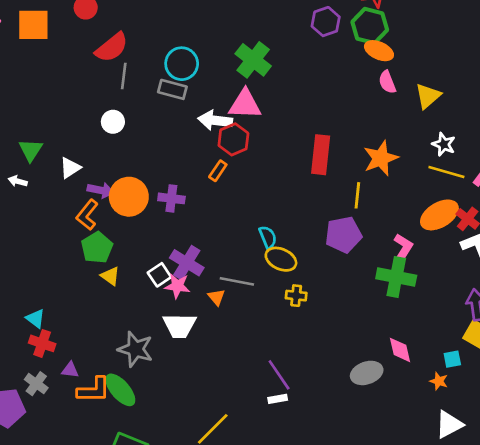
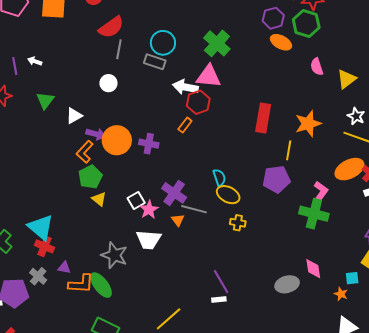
orange ellipse: (379, 51) -> (281, 42), moved
white arrow: (18, 181) -> (35, 61), moved
purple cross: (187, 263) -> (174, 193), moved
pink star: (177, 286) -> (149, 210), turned 30
cyan triangle: (35, 319) -> (41, 227), size x1.8

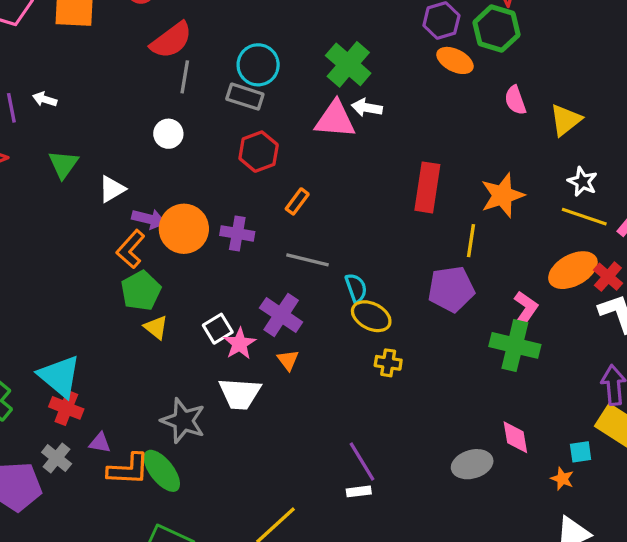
white arrow: (185, 87) -> (367, 108), moved, size x0.7
red hexagon: (198, 102) -> (259, 152), moved
gray line: (194, 209) -> (308, 260), moved

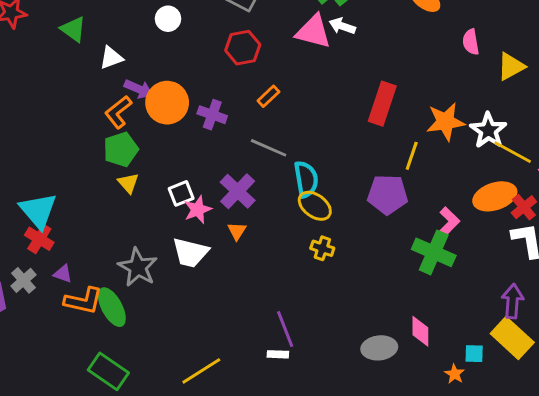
green triangle: (63, 164) -> (73, 29), turned -40
white star: (582, 182) -> (488, 130), moved, size x1.4
cyan semicircle: (356, 288) -> (306, 179), size x1.4

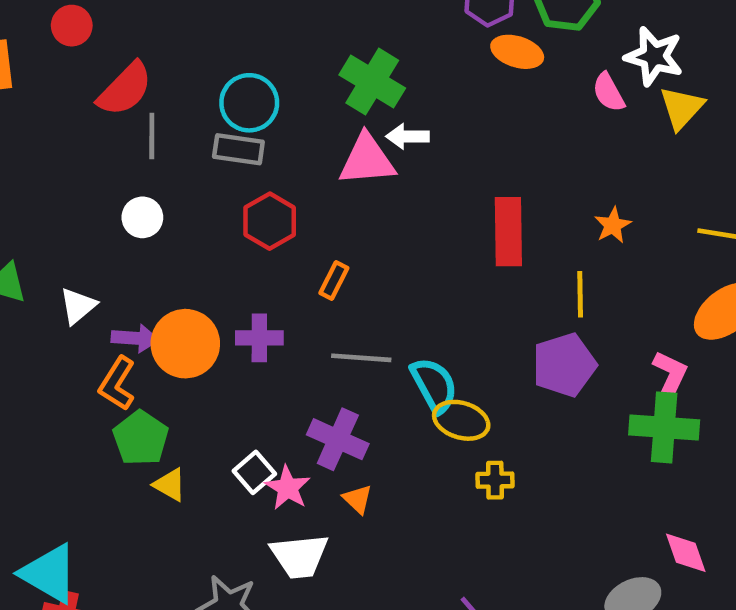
orange star: (446, 122) -> (613, 225), size x0.6
white star: (488, 130) -> (654, 56), moved

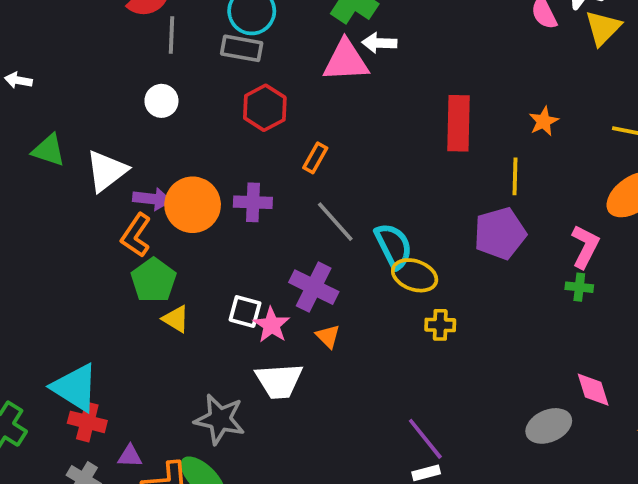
white triangle: (78, 306) -> (106, 171), size x1.4
gray line: (361, 358) -> (335, 222), turned 42
green cross: (664, 427) -> (579, 287), size x0.5
white square: (254, 472) -> (245, 311), turned -36

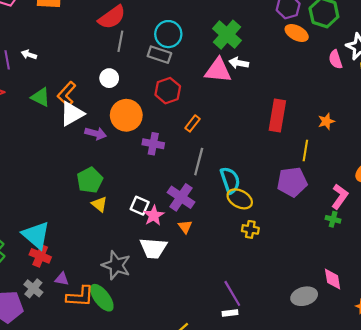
orange circle: (193, 205) -> (126, 115), moved
gray line: (335, 222) -> (199, 162), turned 48
orange L-shape: (136, 235) -> (67, 94), moved

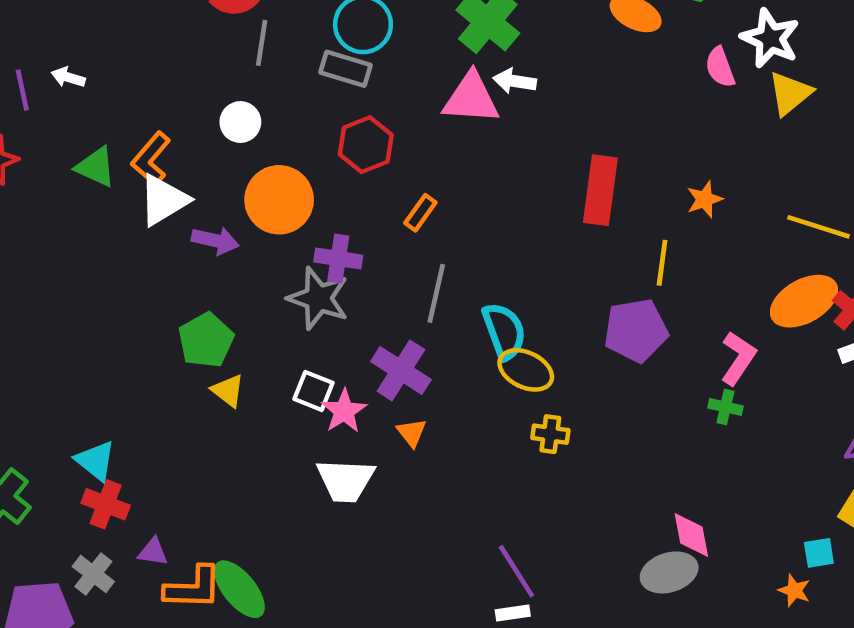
cyan triangle: (36, 235) -> (95, 461), size x0.7
gray star: (116, 265) -> (318, 298), moved
pink diamond: (333, 279) -> (691, 535), moved

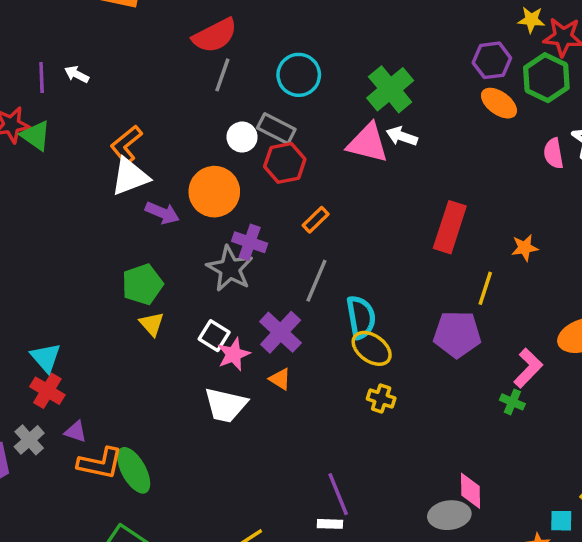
gray rectangle: (345, 69) -> (276, 129), moved
white circle: (240, 122) -> (242, 137), moved
green triangle: (96, 167) -> (36, 136), moved
orange triangle: (412, 433) -> (280, 379), turned -30

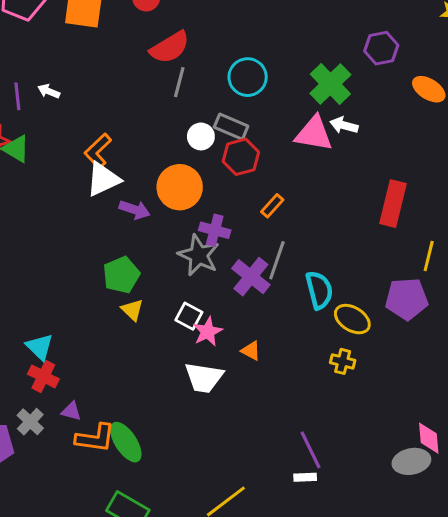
purple hexagon: (492, 60) -> (381, 48), moved
purple cross: (281, 332) -> (251, 277), moved
yellow ellipse: (372, 348) -> (352, 319), moved

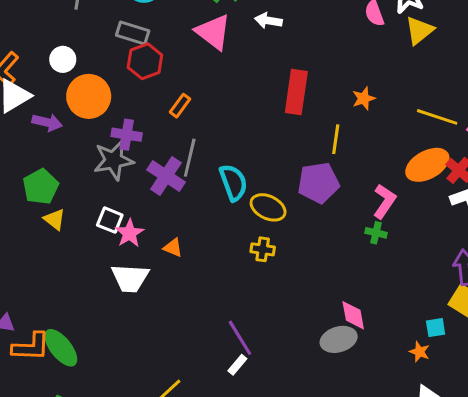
white arrow: (344, 125) -> (268, 21), moved
pink triangle: (314, 134) -> (213, 32), turned 33
white circle: (201, 136) -> (63, 59), moved
gray star: (199, 255) -> (113, 160), turned -30
white rectangle: (305, 477) -> (237, 365), turned -42

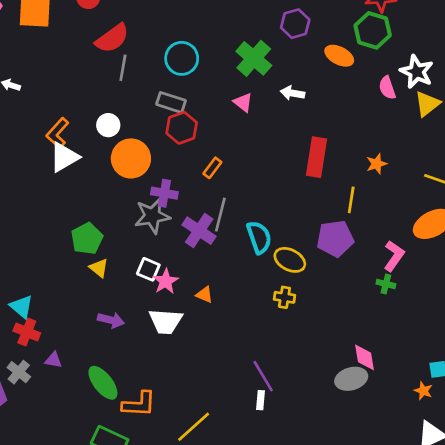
pink triangle: (213, 32) -> (243, 102), size x0.6
purple arrow: (47, 122) -> (111, 320), moved
orange L-shape: (31, 347) -> (139, 404), moved
white rectangle: (237, 365) -> (260, 400), turned -36

